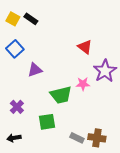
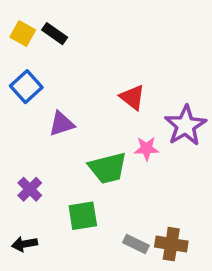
red triangle: (85, 47) -> (132, 97), moved

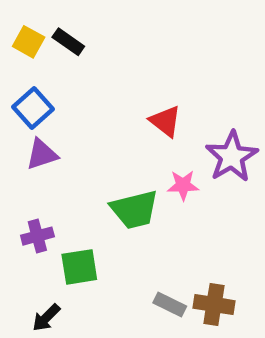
purple triangle: (62, 124) -> (42, 154), moved
purple cross: (30, 189) -> (37, 236), turned 30
green square: (83, 216) -> (79, 267), moved
black arrow: (24, 244) -> (46, 318), moved, turned -35

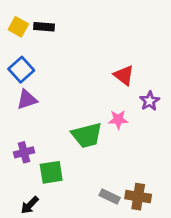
black rectangle: (68, 42) -> (44, 27), turned -30
red triangle: (165, 121) -> (124, 75), moved
purple star: (232, 157) -> (150, 101), size x0.6

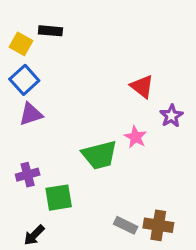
yellow square: (18, 27) -> (21, 44), moved
pink star: (118, 120) -> (135, 137), turned 30

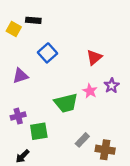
blue square: (24, 80) -> (48, 53), moved
red triangle: (142, 86) -> (94, 57), turned 42
purple star: (171, 116) -> (112, 86), moved
gray rectangle: (126, 225) -> (82, 140), moved, turned -72

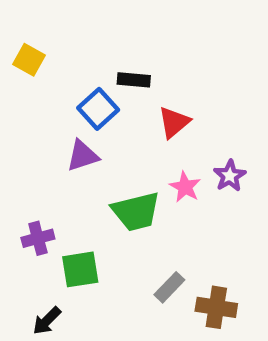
black rectangle: (33, 20) -> (134, 80), moved
red triangle: (94, 57) -> (174, 122), moved
purple triangle: (20, 76) -> (83, 156), moved

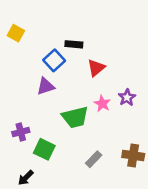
green square: (80, 269) -> (44, 149), turned 35
brown cross: (216, 307) -> (133, 155), moved

